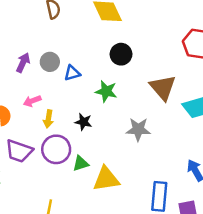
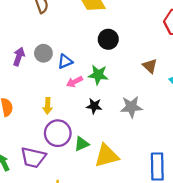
brown triangle: (163, 88) -> (150, 66), size x0.6
pink arrow: (32, 101) -> (75, 82), moved
black star: (83, 122) -> (94, 106), moved
purple trapezoid: (19, 151) -> (33, 157), moved

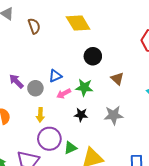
gray circle: (43, 53) -> (35, 88), moved
purple arrow: (19, 57) -> (16, 81), moved, turned -63
brown triangle: (150, 66) -> (117, 79), moved

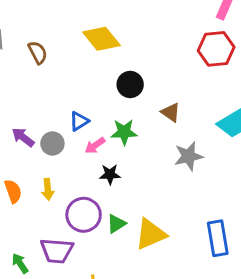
yellow arrow: (40, 115) -> (48, 189), moved
black star: (81, 115) -> (110, 174), moved
gray star: (114, 115) -> (189, 156), moved

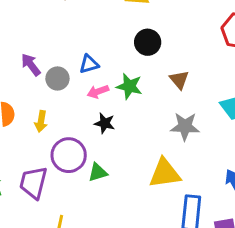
yellow triangle: (151, 234) -> (165, 173), moved
purple trapezoid: (57, 251) -> (33, 183), turned 84

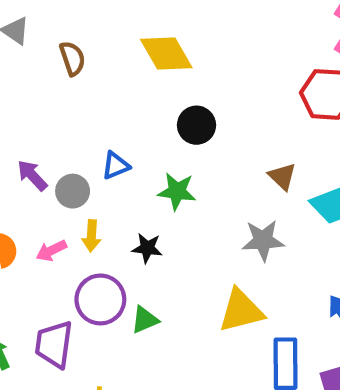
brown triangle: (179, 80) -> (282, 176), moved
pink arrow: (98, 92) -> (51, 251), moved
yellow arrow: (41, 121) -> (91, 236), moved

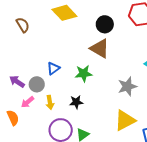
black circle: (196, 125) -> (105, 24), moved
brown triangle: (282, 176) -> (100, 48), moved, size x1.5
pink arrow: (51, 251) -> (28, 102), moved

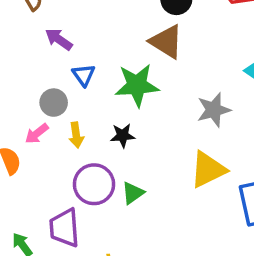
blue triangle: (53, 68) -> (84, 75), turned -32
green star: (84, 73) -> (137, 85), size x1.4
purple arrow: (17, 82) -> (59, 39), moved

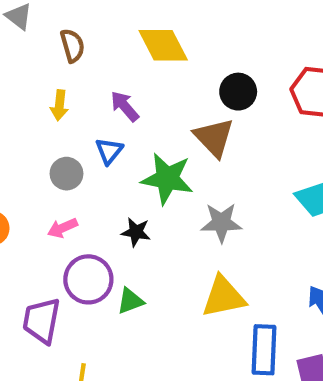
purple arrow: (59, 39) -> (125, 106), moved
gray star: (214, 110) -> (221, 223), moved
pink arrow: (37, 134) -> (63, 228), moved
yellow arrow: (76, 135) -> (59, 105), moved

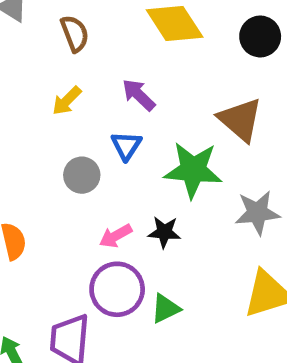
black circle: (238, 92) -> (260, 36), moved
yellow arrow: (59, 105) -> (67, 101), turned 44
pink arrow: (63, 228) -> (116, 236), moved

